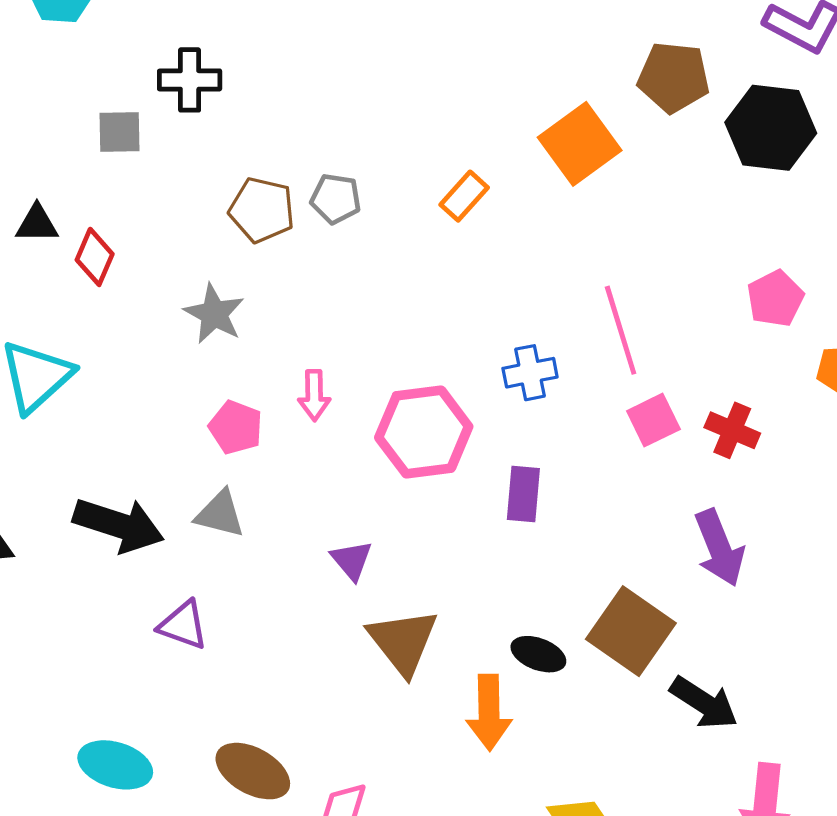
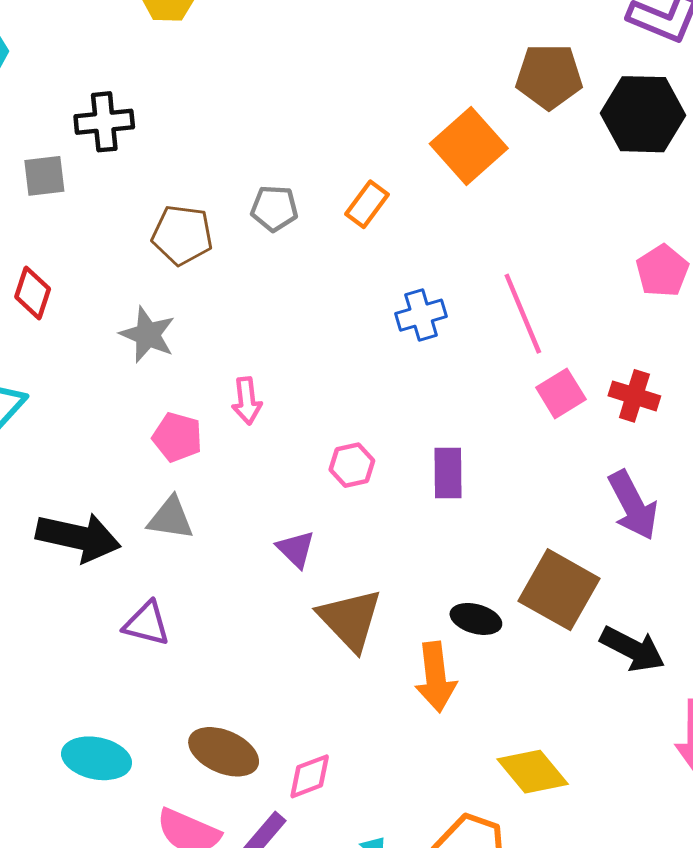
gray pentagon: (336, 199) -> (274, 208), moved
blue cross: (530, 373) -> (421, 315), moved
pink hexagon: (424, 432) -> (352, 465), moved, size x0.5

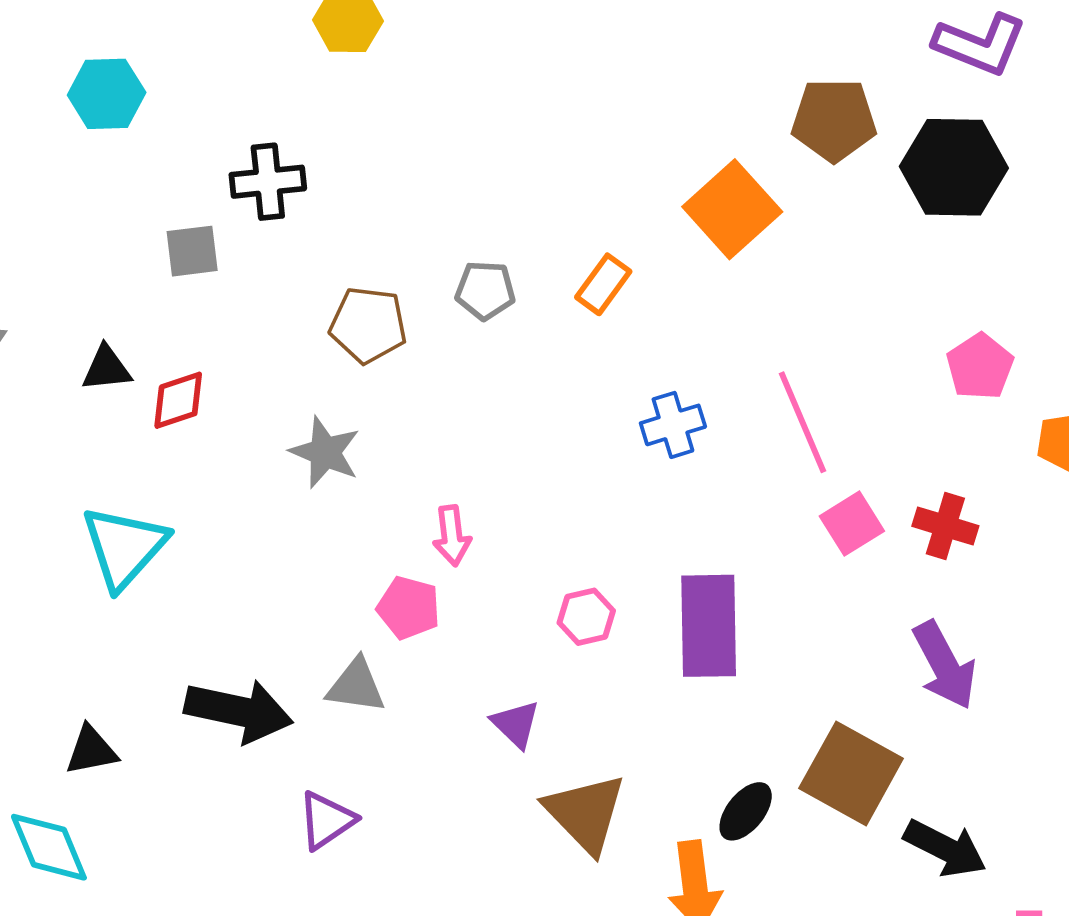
red diamond: (33, 293) -> (178, 400), turned 54
pink pentagon: (177, 437) -> (409, 608), moved
purple rectangle: (448, 473) -> (709, 626), size x1.6
black ellipse: (476, 619) -> (746, 811), turned -66
purple triangle: (147, 624) -> (326, 820), turned -48

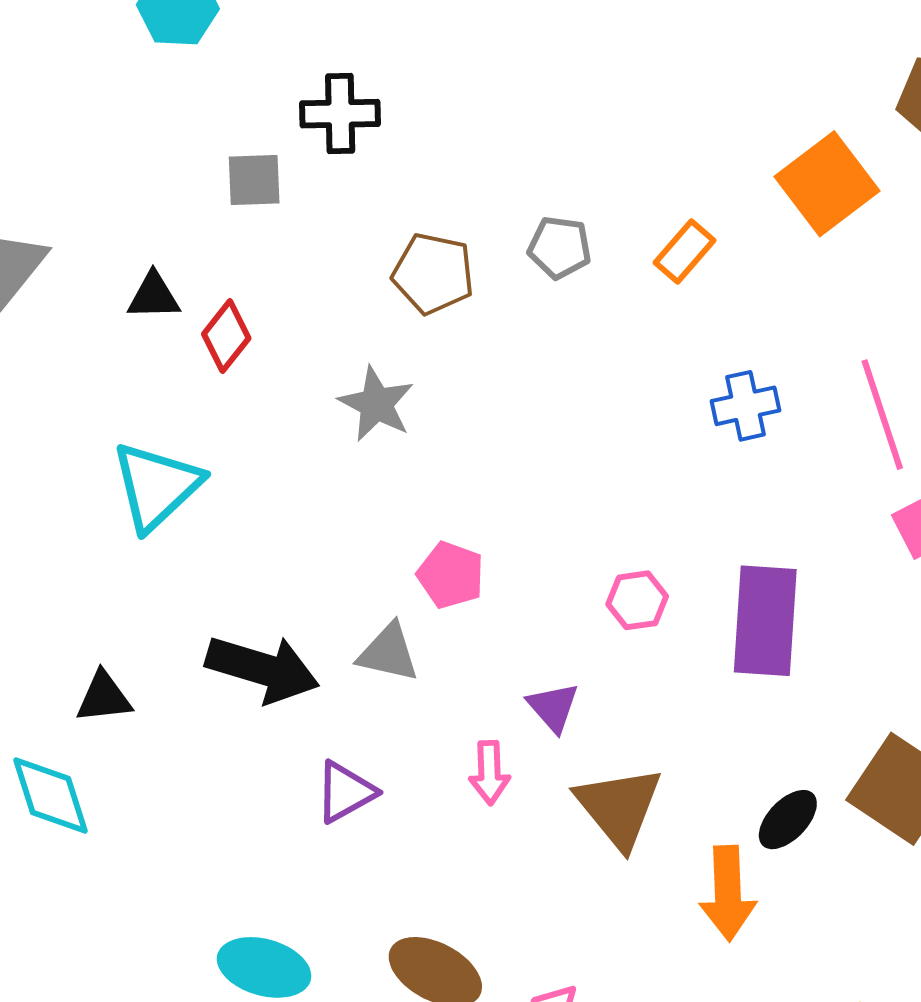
red diamond: (178, 400) -> (226, 336), turned -38
pink arrow: (452, 536) -> (489, 773), moved

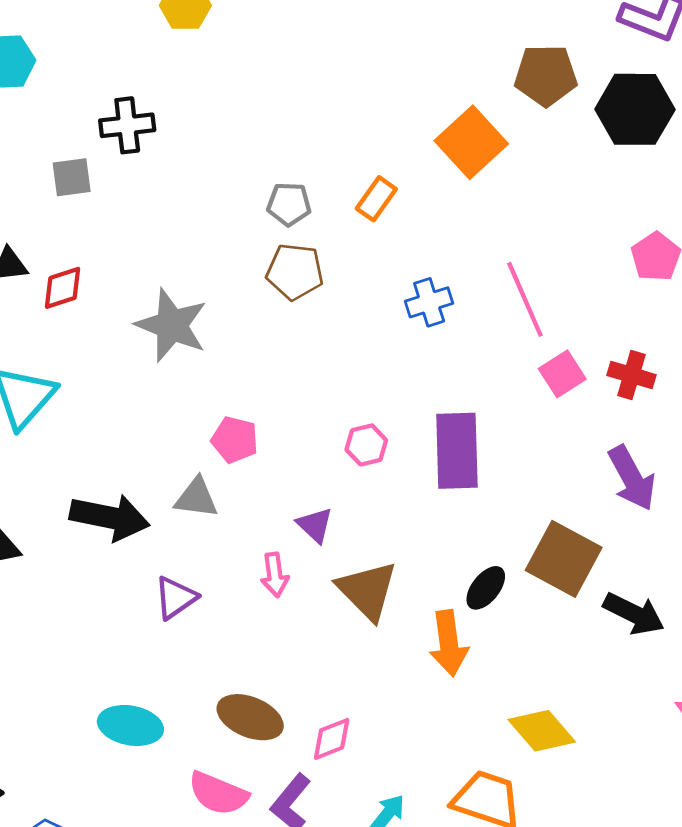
brown pentagon: (433, 274) -> (295, 272), moved
red diamond: (226, 336) -> (63, 288), turned 39
gray star: (376, 404) -> (172, 325), size x1.4

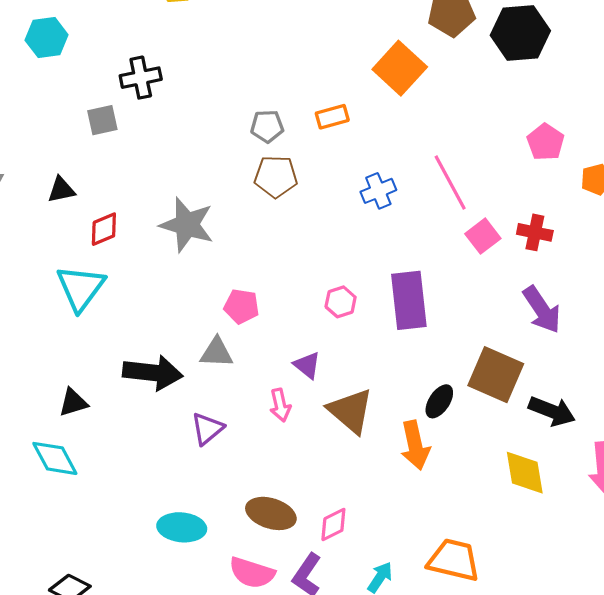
orange rectangle: (376, 199) -> (332, 117), turned 44
red diamond: (63, 288) -> (104, 229), moved
yellow diamond: (542, 731) -> (525, 473), moved, turned 36

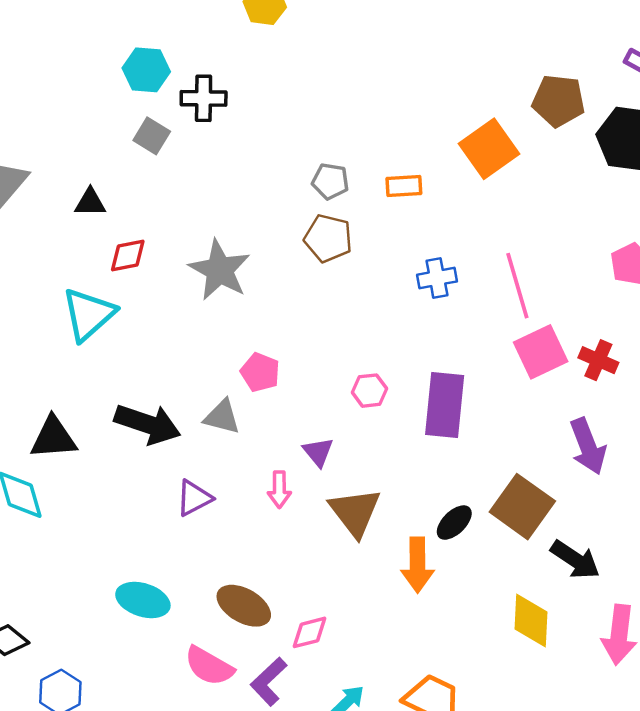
cyan hexagon: (47, 38) -> (146, 70), moved
gray square: (102, 120) -> (152, 136), turned 32
pink square: (483, 236) -> (541, 352), size x1.4
black triangle: (73, 402) -> (53, 438), size x1.4

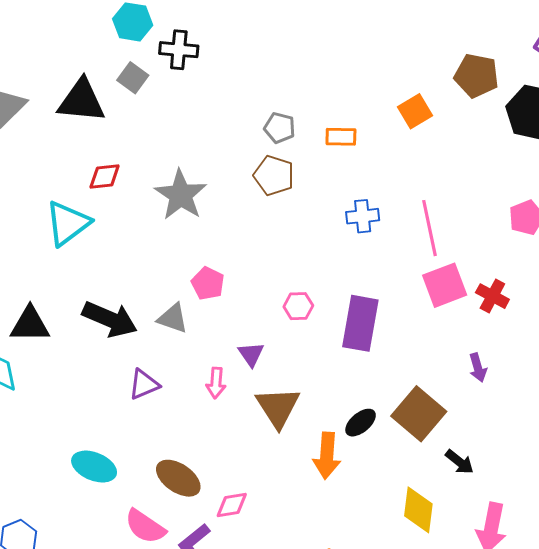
orange square: (489, 149) -> (415, 111), size x0.7
black triangle: (90, 202) -> (81, 101), moved, size x1.8
purple arrow: (588, 446) -> (478, 368), size x0.6
black arrow: (575, 560) -> (460, 462), size x0.7

